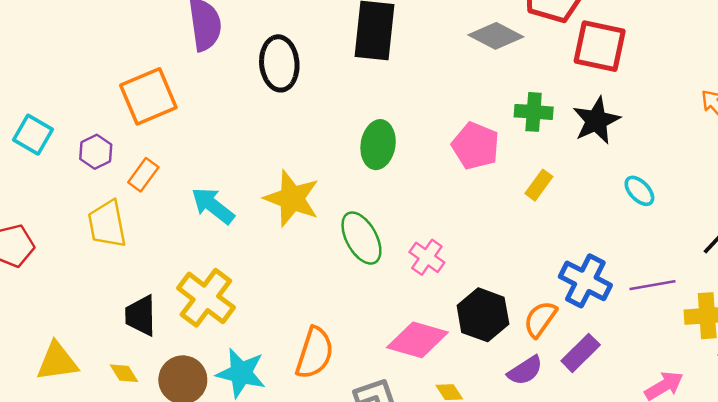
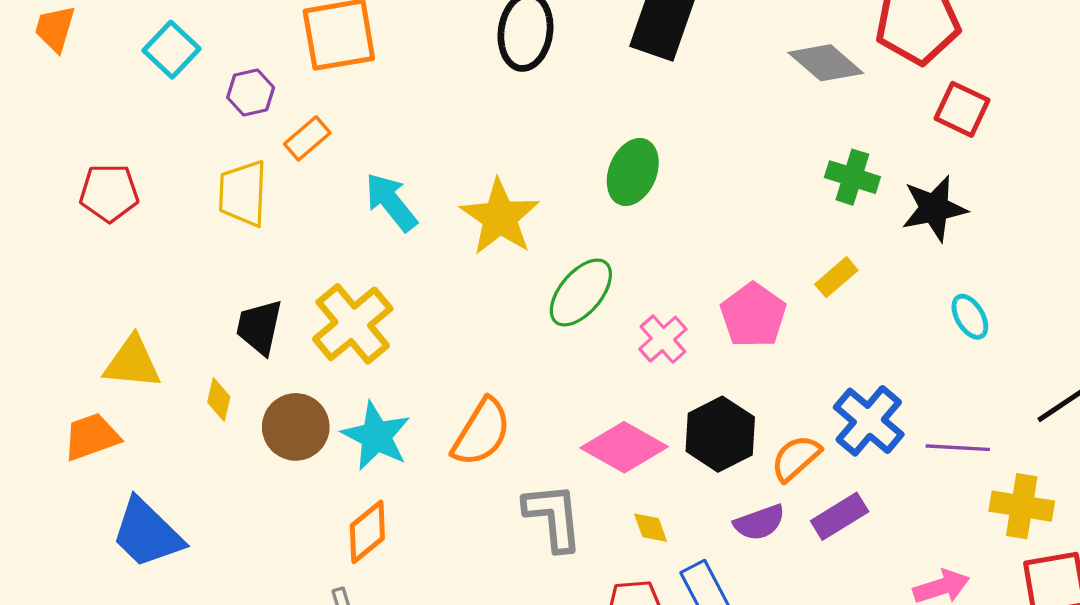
red square: (600, 46) -> (962, 109), size x0.7
pink pentagon: (476, 146) -> (753, 315), moved
green ellipse: (361, 238) -> (581, 292), turned 56
yellow diamond: (124, 373) -> (219, 399), turned 32

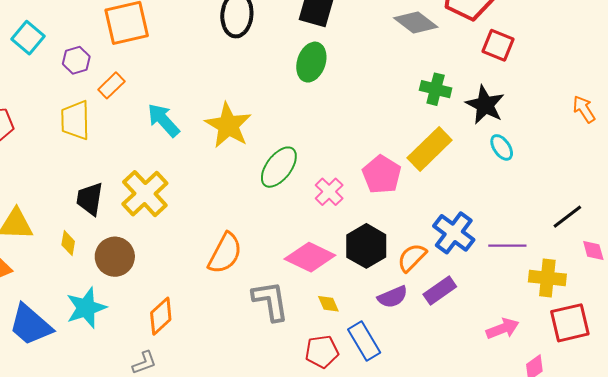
green ellipse: (633, 172) -> (311, 62), moved
black star: (934, 208) -> (485, 105), turned -30
yellow rectangle: (836, 277) -> (430, 149), size x1.8
cyan ellipse: (970, 317) -> (502, 147), moved
cyan star: (376, 436) -> (86, 308), moved, turned 30

